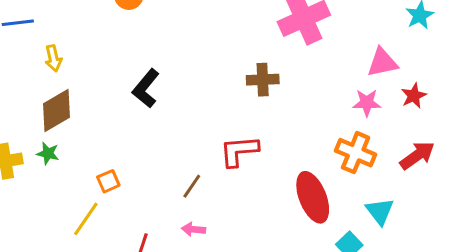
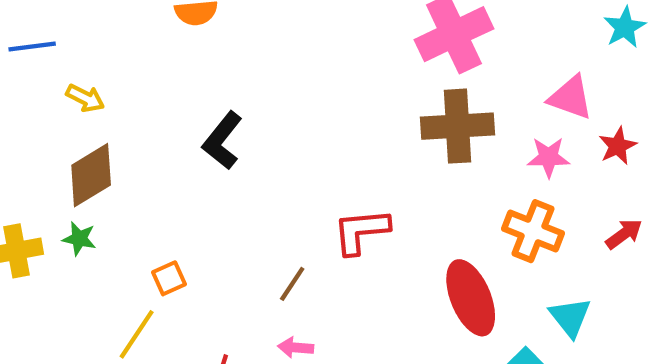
yellow arrow: (53, 58) -> (85, 98), turned -50
pink triangle: (382, 62) -> (571, 97), turned 32
brown cross: (263, 80) -> (457, 126), moved, size x1.5
red arrow: (417, 155) -> (624, 234), size x0.7

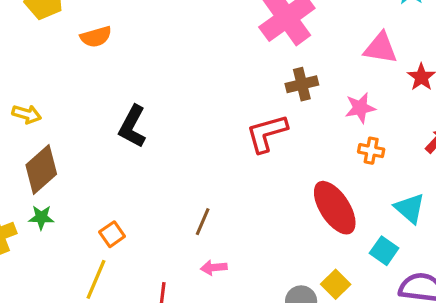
brown cross: (457, 126) -> (302, 84), size x0.6
pink star: (549, 157) -> (360, 108), moved
red L-shape: (361, 231) -> (267, 133), moved
orange cross: (533, 231) -> (371, 151), size x0.6

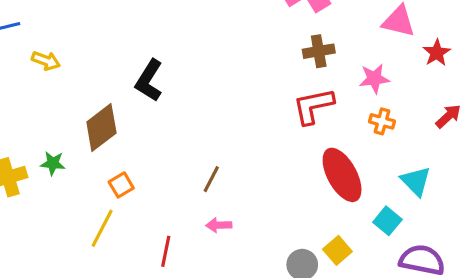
red L-shape: (267, 133) -> (313, 106), moved
brown diamond: (41, 169) -> (101, 127), moved

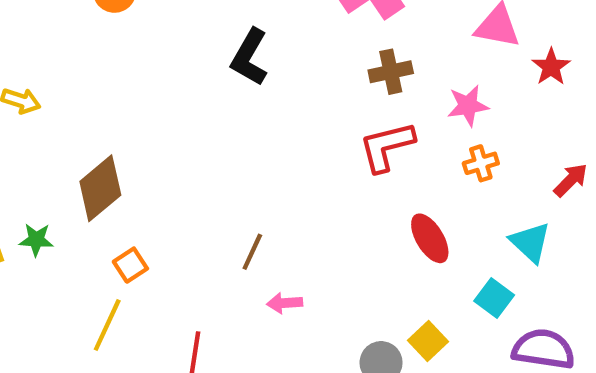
black L-shape: (149, 81) -> (250, 57), moved
red arrow: (448, 116) -> (571, 180), moved
orange cross: (382, 121) -> (481, 163), turned -30
red ellipse: (342, 175) -> (430, 238), size x0.7
pink arrow: (219, 225) -> (285, 303), moved

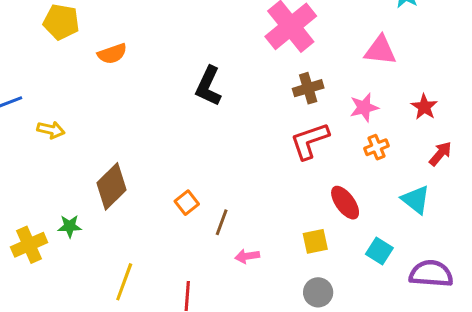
red star: (551, 67) -> (424, 107), moved
orange square: (130, 265) -> (187, 203), moved
cyan square: (494, 298) -> (379, 251), moved
yellow square: (428, 341) -> (315, 241), moved, turned 36

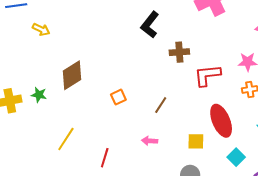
brown cross: (308, 88) -> (179, 52), moved
red ellipse: (345, 203) -> (221, 121), size x1.4
brown line: (222, 222) -> (161, 105), moved

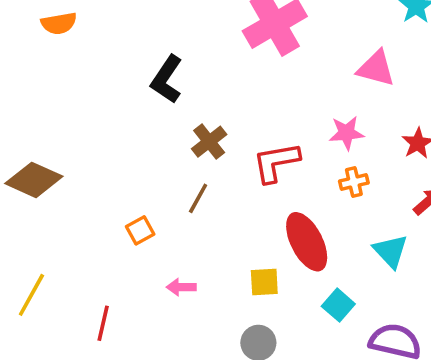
brown cross: (179, 52) -> (209, 142), moved, turned -30
brown diamond: (72, 75) -> (34, 180), turned 60
orange square: (118, 97) -> (140, 230), moved
brown line: (161, 105) -> (198, 198), moved

